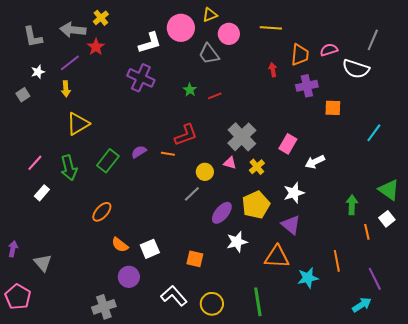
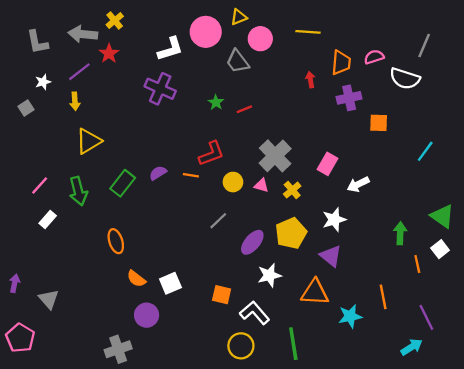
yellow circle: (205, 172) -> (233, 182), moved
orange ellipse: (102, 212) -> (116, 241), turned -60
white L-shape: (174, 296) -> (255, 313), moved

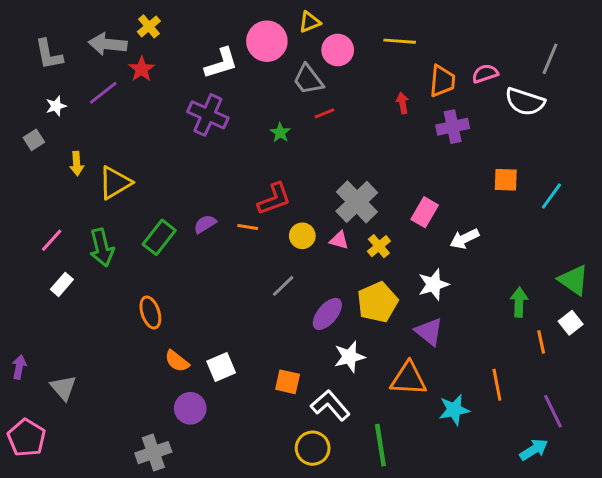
yellow arrow: (75, 101) -> (77, 164), moved
red line: (244, 109) -> (324, 113), moved
orange square: (379, 123) -> (506, 180), moved

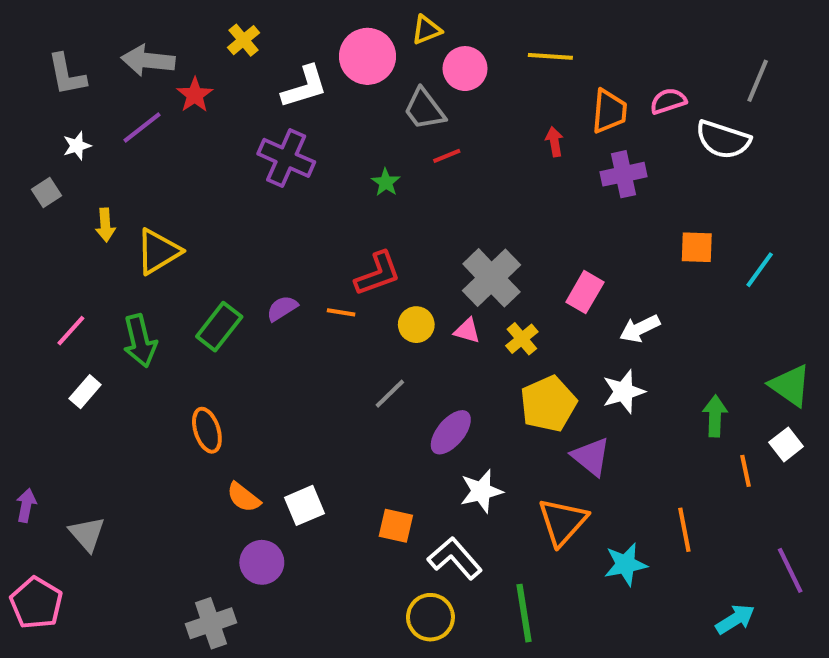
yellow cross: (149, 26) -> (244, 40), moved
white star: (433, 284) -> (624, 392), moved
yellow pentagon: (377, 302) -> (548, 404), moved
orange triangle: (408, 379) -> (563, 522), turned -51
purple line: (553, 411) -> (790, 570), moved

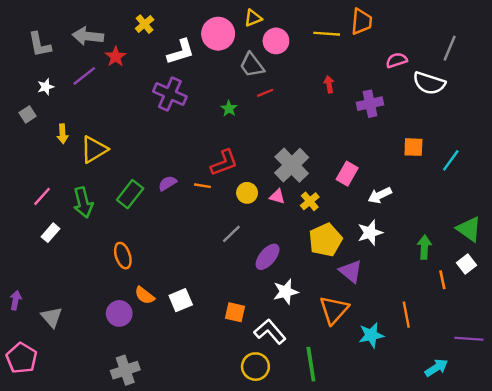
orange trapezoid: (609, 111) -> (362, 22), moved
purple circle: (262, 562) -> (119, 313), moved
purple line: (790, 570) -> (469, 339), turned -60

